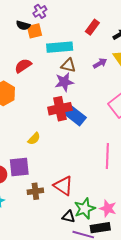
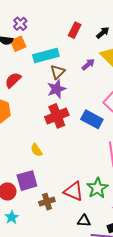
brown triangle: (68, 65) -> (58, 72), turned -49
blue rectangle: (75, 116) -> (92, 119), moved
yellow semicircle: (34, 139) -> (36, 150), turned 112
green star: (85, 209) -> (97, 188), moved

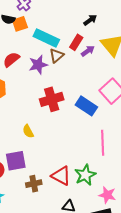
red rectangle: (75, 30) -> (76, 42), moved
black arrow: (103, 33) -> (90, 20), moved
cyan rectangle: (46, 55) -> (46, 38), turned 35
purple star: (56, 89) -> (38, 65), moved

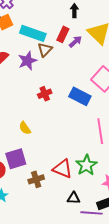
black arrow: (90, 20) -> (74, 11), turned -48
red cross: (52, 99) -> (45, 94), size x0.6

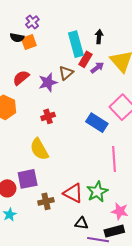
cyan rectangle: (33, 33) -> (76, 44), moved, turned 50
red cross: (45, 94) -> (48, 116), moved
yellow semicircle: (25, 128) -> (39, 149), size x1.6

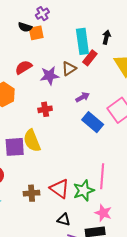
purple arrow: (97, 68) -> (83, 97), moved
pink line: (114, 159) -> (102, 176), moved
purple square: (28, 179) -> (15, 147), moved

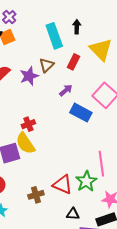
red rectangle: (90, 58) -> (73, 62), moved
red cross: (45, 109) -> (28, 124), moved

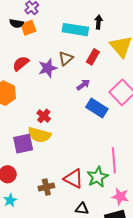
cyan rectangle: (54, 36) -> (75, 30), turned -65
red cross: (28, 124) -> (44, 116), turned -32
yellow semicircle: (25, 143) -> (39, 135), turned -45

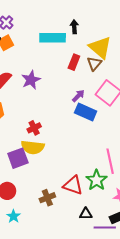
brown triangle: (66, 58) -> (94, 63), moved
purple arrow: (83, 85) -> (78, 96), moved
red cross: (44, 116) -> (34, 128), turned 32

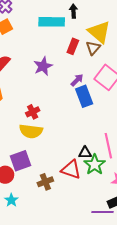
purple star: (31, 80) -> (43, 66), moved
blue rectangle: (86, 112) -> (84, 96), turned 45
purple square: (18, 158) -> (21, 161), moved
black triangle: (86, 214) -> (85, 153), moved

